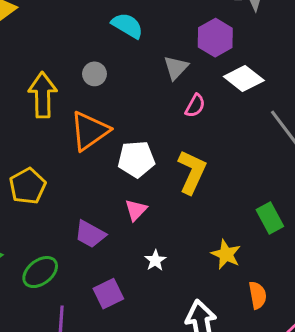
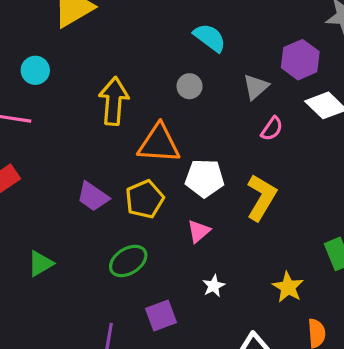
gray circle: (94, 74) -> (190, 86), moved
orange triangle: (90, 131) -> (159, 144), turned 33
yellow pentagon: (28, 186) -> (145, 199), moved
purple trapezoid: (90, 234) -> (93, 197), moved
green ellipse: (40, 272) -> (128, 261), moved

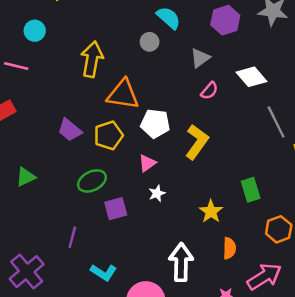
purple hexagon: (300, 60) -> (225, 20), moved
gray circle: (190, 86) -> (150, 42), moved
white star: (214, 286) -> (157, 193), moved
purple square: (161, 316) -> (116, 209), moved

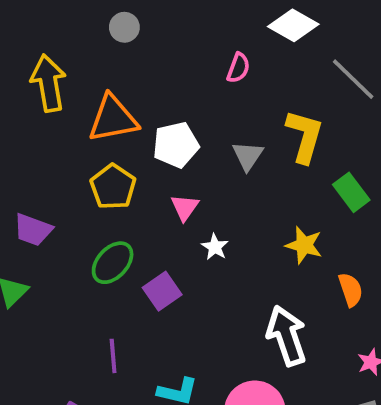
gray triangle: (200, 58) -> (248, 156), moved
purple trapezoid: (70, 130) -> (33, 230), moved
yellow L-shape: (197, 142) -> (305, 136), moved

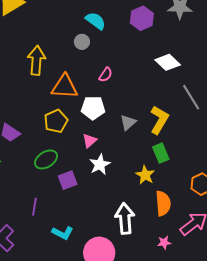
pink semicircle: (238, 68) -> (106, 75), moved
green rectangle: (351, 192) -> (161, 153), moved
white star: (215, 247) -> (100, 164), size x1.5
orange semicircle: (351, 290) -> (163, 203), size x1.4

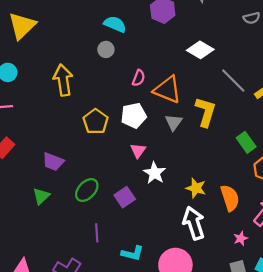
orange triangle: (65, 87) -> (167, 90), moved, turned 32
yellow pentagon: (56, 121) -> (96, 121), moved
green rectangle: (161, 153) -> (246, 142), moved
green ellipse: (46, 159) -> (87, 190), moved
yellow star: (145, 175) -> (196, 188), moved

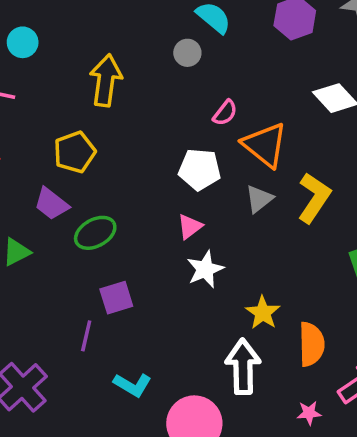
yellow pentagon: (96, 121) -> (75, 152), moved
green ellipse: (87, 190) -> (95, 233), moved
purple square: (125, 197) -> (116, 298), moved

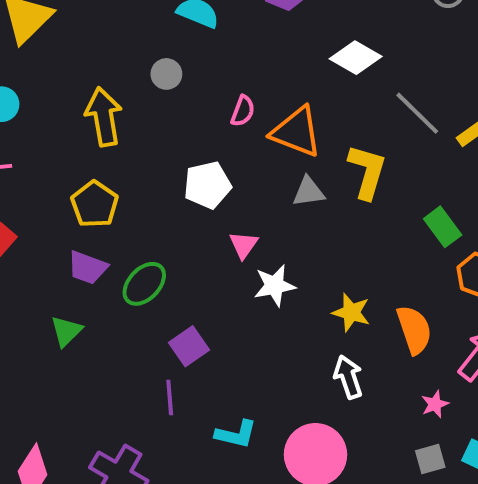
gray circle: (187, 53) -> (166, 74), moved
white pentagon: (200, 169) -> (207, 185), moved
gray triangle: (259, 199) -> (309, 192), turned 48
white star: (205, 269) -> (275, 286), turned 30
white arrow: (243, 367) -> (348, 377), size x0.7

